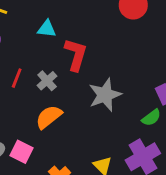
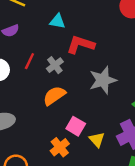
red L-shape: (76, 55) -> (81, 45), turned -92
pink square: (22, 152) -> (76, 126), moved

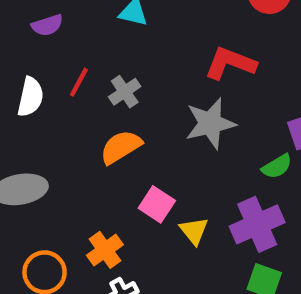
red L-shape: (81, 45) -> (230, 63), moved
orange cross: (60, 147) -> (105, 250), moved

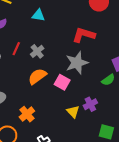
pink square: (157, 204) -> (62, 82), moved
purple cross: (257, 224) -> (90, 104), moved, size x0.6
orange cross: (105, 250) -> (27, 114), moved

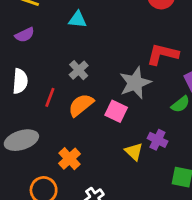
red L-shape: (84, 35) -> (162, 54), moved
red line: (16, 49) -> (50, 97), moved
purple cross: (90, 104) -> (157, 140), turned -32

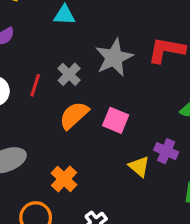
gray star: (135, 83) -> (114, 58), moved
red line: (50, 97) -> (35, 85), moved

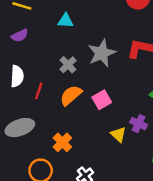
red line: (35, 85) -> (39, 91), moved
pink square: (116, 120) -> (102, 100), turned 36

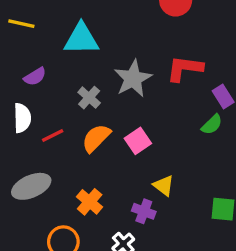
cyan triangle: (66, 21) -> (81, 39), size x1.6
purple semicircle: (20, 36) -> (35, 77), moved
red line: (39, 91) -> (53, 135), turned 49
purple cross: (139, 124) -> (144, 211), moved

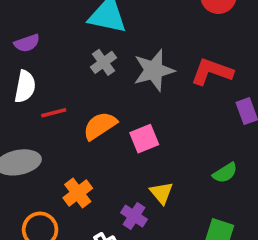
purple semicircle: (35, 77) -> (27, 43), moved
gray cross: (89, 98) -> (104, 62), moved
green semicircle: (212, 124) -> (225, 173), moved

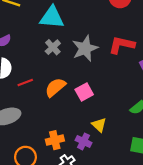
orange cross: (78, 193) -> (55, 140), moved, turned 30

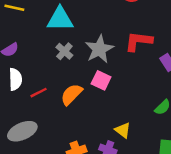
pink square: (84, 92) -> (101, 80), moved, turned -30

